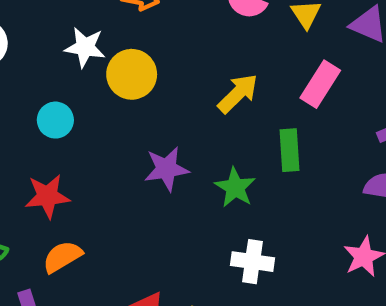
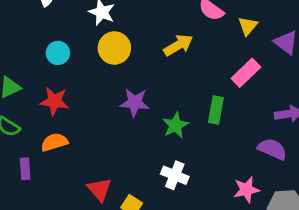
yellow circle: (132, 74) -> (114, 48), moved
yellow arrow: (238, 94) -> (178, 45), moved
cyan circle: (55, 120) -> (58, 53), moved

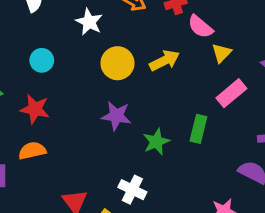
yellow triangle: (248, 26) -> (222, 53), moved
yellow circle: (114, 48) -> (117, 63), moved
white cross: (175, 175) -> (132, 190), moved

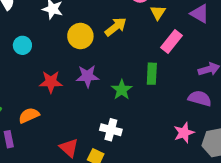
red star: (35, 109) -> (51, 82), moved

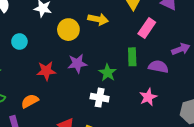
yellow arrow: (116, 27) -> (98, 19), turned 54
purple semicircle: (200, 98) -> (158, 67), moved
white cross: (111, 130) -> (100, 98), moved
pink star: (184, 133) -> (148, 97), moved

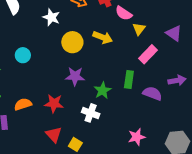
cyan circle: (19, 42) -> (23, 55), moved
red star: (46, 71) -> (54, 104), moved
pink star: (148, 97) -> (137, 137), moved

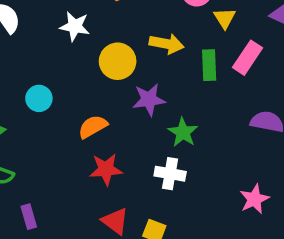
purple star: (75, 76) -> (149, 100), moved
green rectangle: (129, 80) -> (209, 65), moved
orange semicircle: (23, 104) -> (93, 127), moved

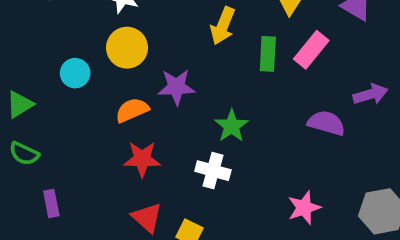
yellow arrow: (167, 44) -> (223, 26), turned 96
yellow circle: (118, 61) -> (127, 48), moved
purple star: (149, 100) -> (176, 87), moved

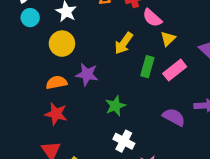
cyan circle: (75, 73) -> (30, 18), moved
white cross: (213, 171) -> (124, 141), moved

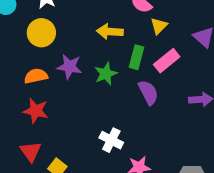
yellow arrow: (124, 43) -> (110, 32), turned 60
green star: (115, 106) -> (106, 74), moved
purple semicircle: (174, 117) -> (148, 92), moved, turned 35

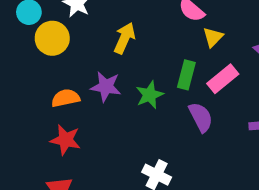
yellow arrow: (110, 32) -> (125, 38), moved, turned 110
yellow circle: (41, 33) -> (52, 38), moved

